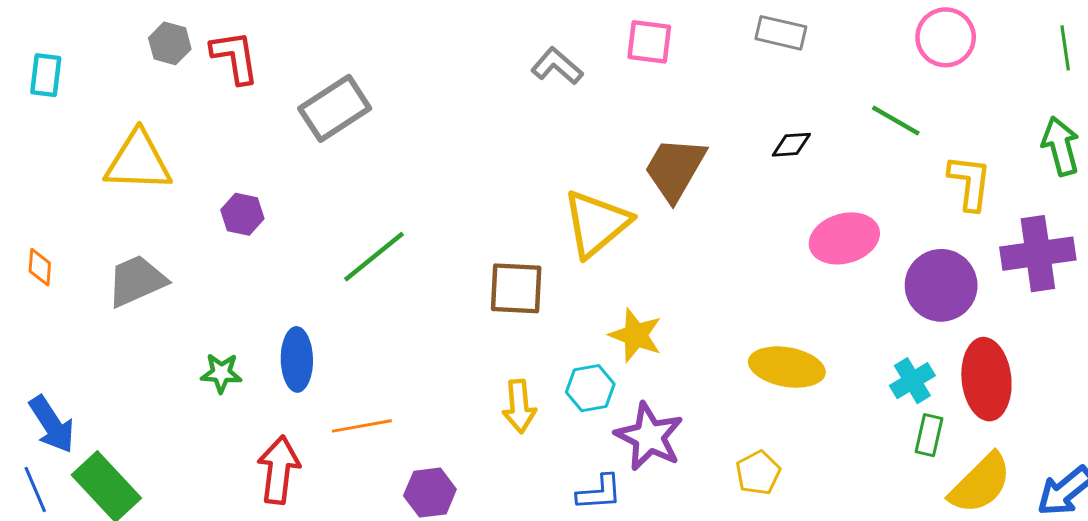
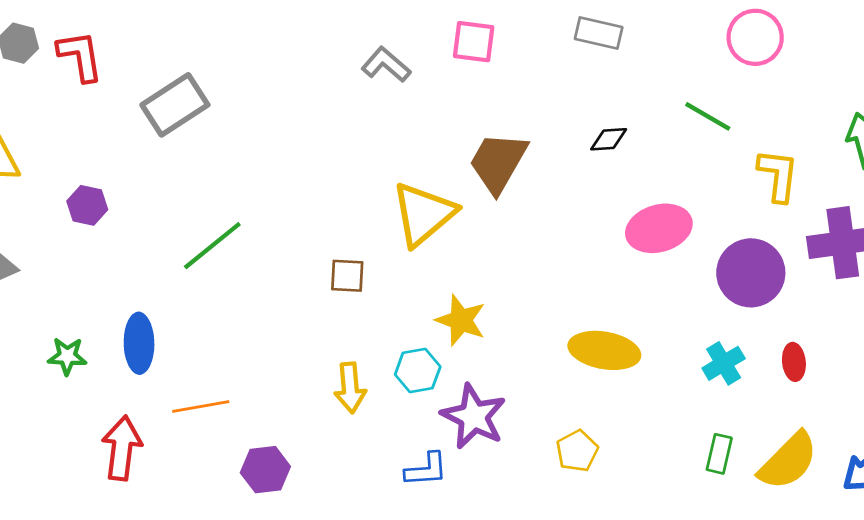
brown square: (516, 288) -> (347, 276), size x0.7
red ellipse: (986, 379) -> (794, 362), size x0.5
green rectangle: (929, 435) -> (719, 454), moved

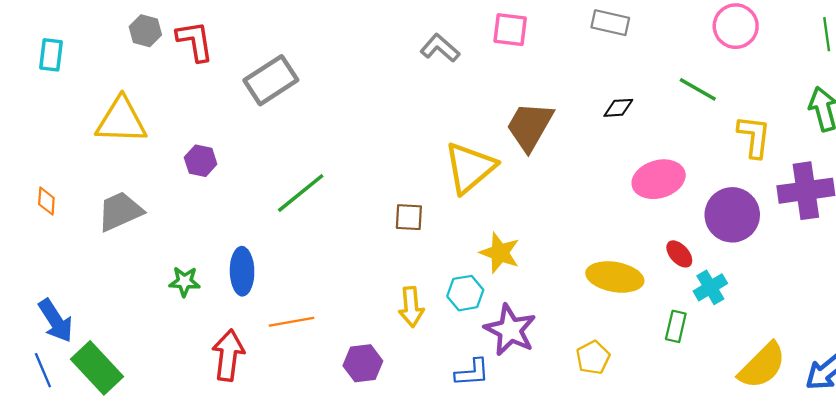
red ellipse: (794, 362) -> (679, 254), moved, turned -36
green rectangle: (719, 454) -> (676, 326), moved
purple hexagon: (265, 470) -> (363, 363), moved

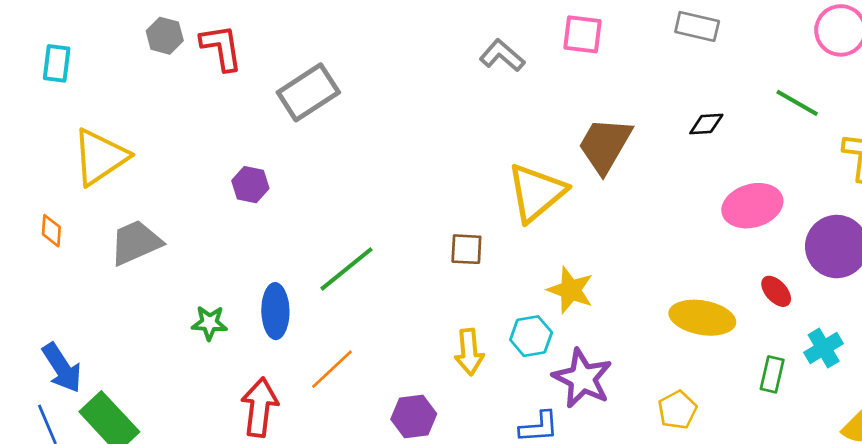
yellow triangle: (121, 120) -> (100, 157), moved, turned -36
purple hexagon: (201, 161) -> (250, 185), moved
green line: (301, 193) -> (347, 269), moved
cyan cross: (710, 287) -> (824, 348), moved
orange line: (292, 322) -> (332, 369), turned -33

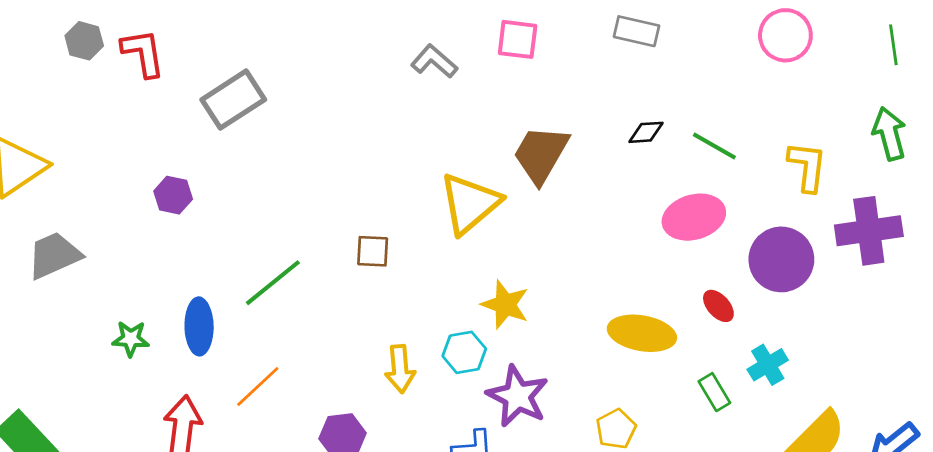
green line: (797, 103) -> (714, 146), moved
brown square: (466, 249) -> (373, 251), moved
green rectangle: (772, 374) -> (714, 392), turned -44

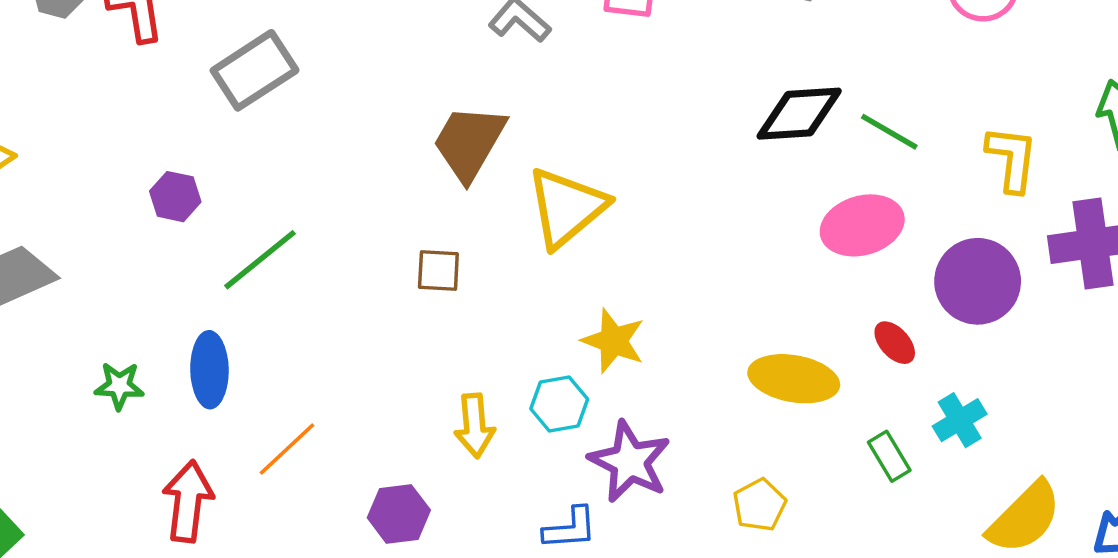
black diamond: (646, 132) -> (799, 114), size x1.8
brown trapezoid: (541, 154) -> (469, 142), moved
green line: (273, 283) -> (260, 260), moved

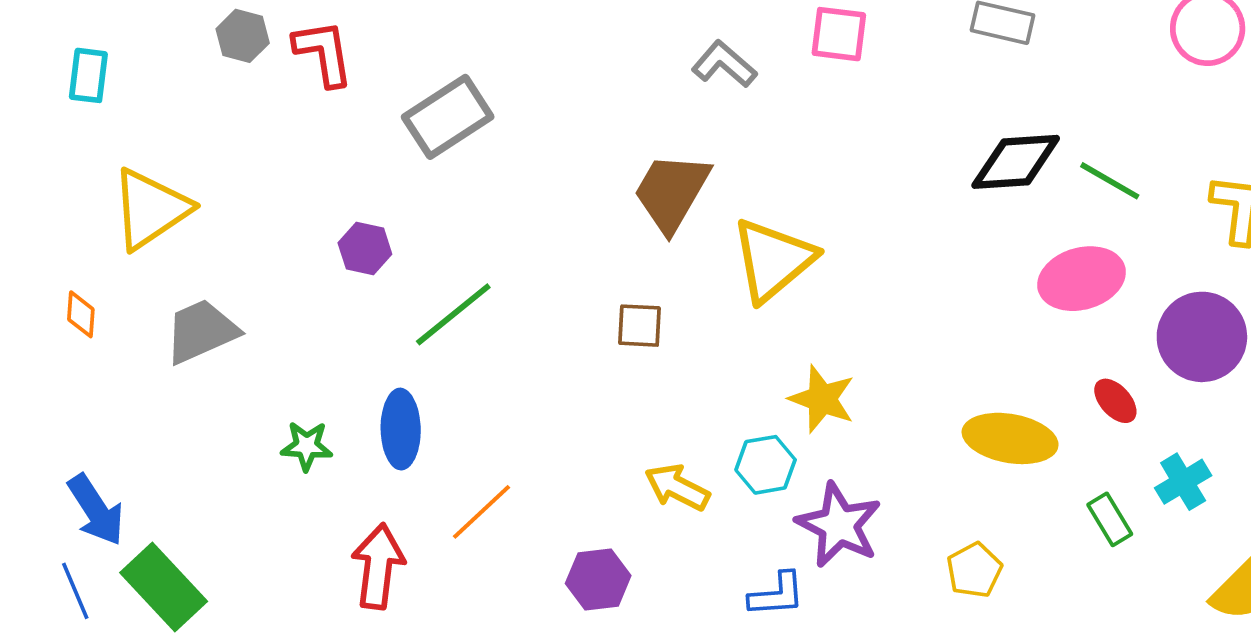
yellow arrow: (475, 426) -> (677, 487), turned 122

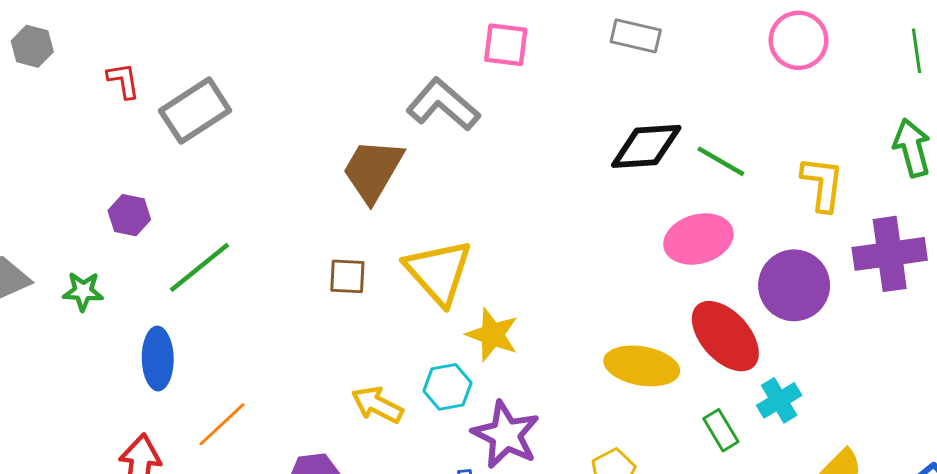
red L-shape: (324, 53) -> (123, 81), moved, size x0.7
gray L-shape: (724, 64) -> (443, 105), moved, size x1.4
yellow triangle: (773, 260) -> (439, 272), moved, turned -32
red ellipse: (1115, 401) -> (725, 336), size x2.0
green star: (307, 446) -> (83, 291), moved

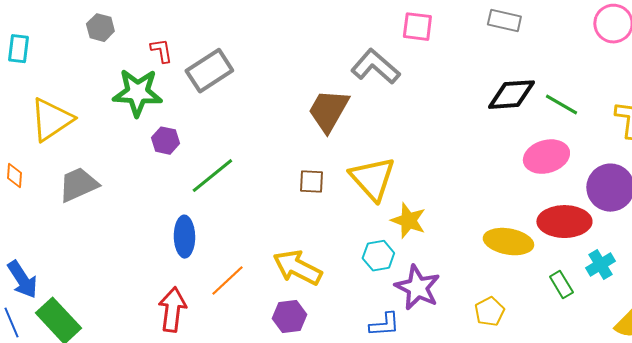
green star: (83, 291) -> (137, 93), moved, size x1.8
red ellipse: (725, 336) -> (564, 222), turned -48
yellow arrow: (377, 405) -> (297, 268), moved, size x1.4

